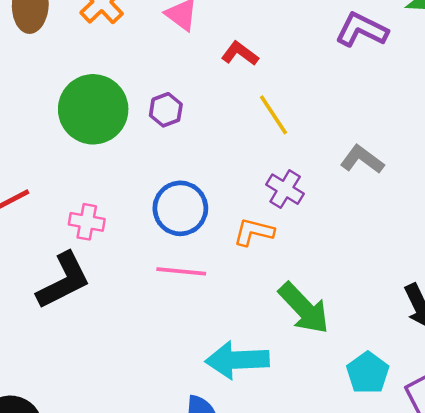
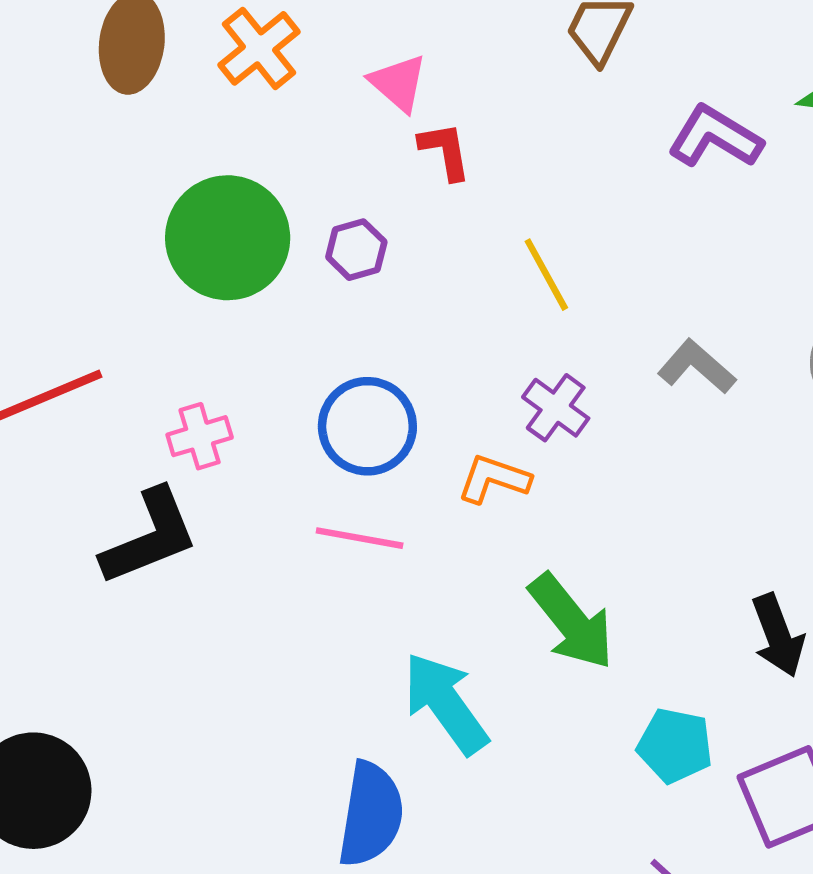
red L-shape: (240, 54) -> (445, 151), moved, turned 39
pink cross: (87, 222) -> (200, 436), turned -32
cyan arrow: (237, 360) -> (446, 703), turned 52
cyan pentagon: (368, 373) -> (675, 746), turned -30

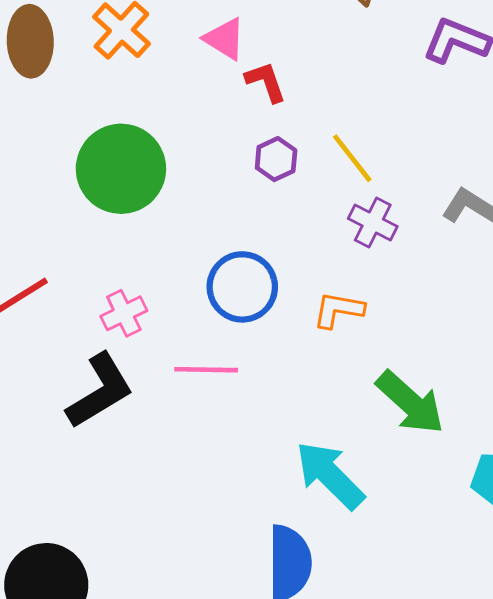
purple hexagon: (356, 250) -> (276, 159), moved
purple cross: (556, 408) -> (373, 222), moved
pink line: (360, 538) -> (206, 370), moved

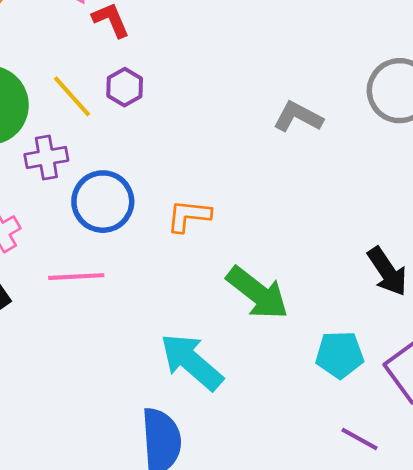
yellow line: (352, 158) -> (72, 96), moved
purple cross: (373, 222) -> (46, 157), moved, turned -33

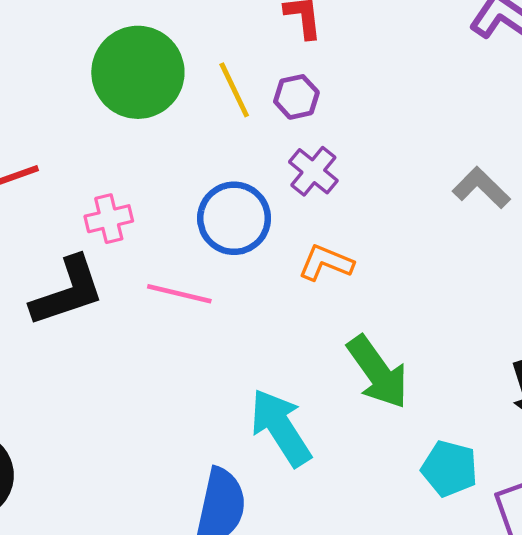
purple cross: (46, 157) -> (313, 171), moved, turned 33

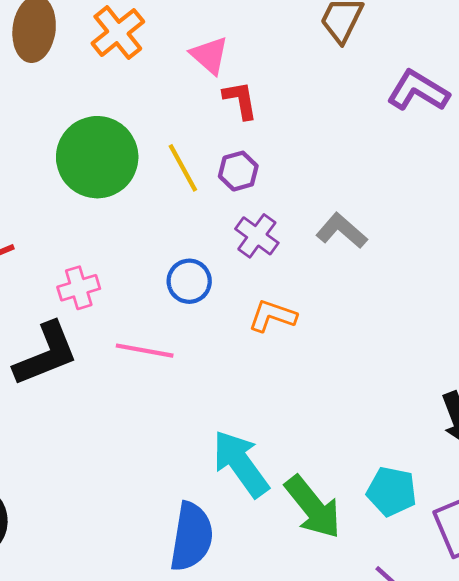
gray L-shape: (481, 188) -> (342, 231), moved
blue circle: (234, 218) -> (189, 281), size x0.7
green arrow: (378, 372) -> (313, 507), moved

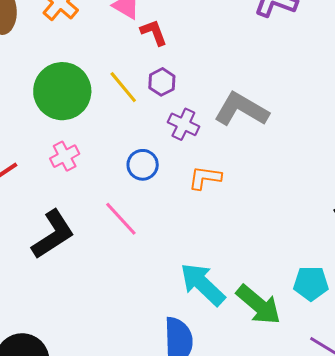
gray L-shape: (342, 231) -> (241, 110), size x1.5
pink cross: (79, 288) -> (65, 156), moved
pink line: (145, 351) -> (121, 219), turned 48

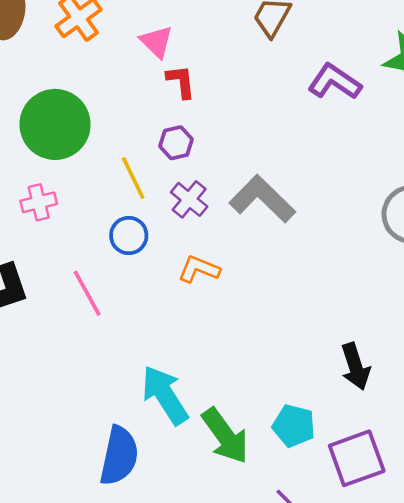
yellow line: (123, 87) -> (133, 178), moved

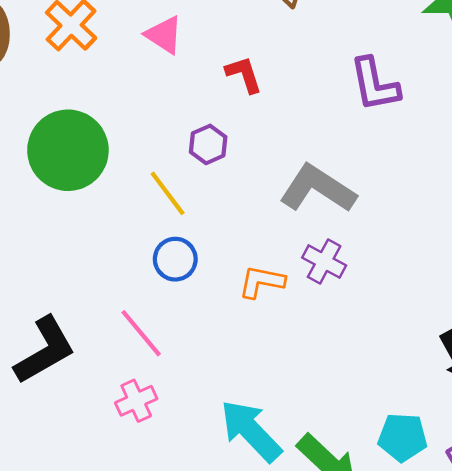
red L-shape: (181, 82) -> (244, 75), moved
purple L-shape: (335, 82) -> (375, 84), moved, turned -124
purple cross: (189, 199) -> (324, 262), moved
pink cross: (39, 202) -> (136, 401), moved

